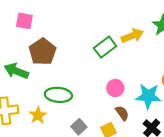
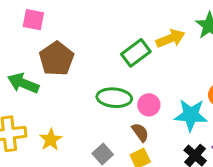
green ellipse: (58, 95) -> (114, 98), moved
brown semicircle: (122, 113) -> (140, 132), moved

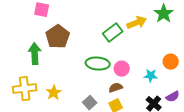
green arrow: (23, 83) -> (35, 54), turned 65
cyan star: (191, 115) -> (151, 76), size x0.6
brown semicircle: (140, 132) -> (116, 88), turned -72

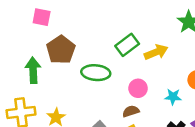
yellow arrow: (137, 23) -> (156, 52), moved
green ellipse: (98, 64) -> (96, 73), moved

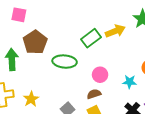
yellow arrow: (156, 52) -> (115, 31), moved

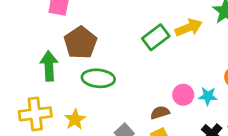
green ellipse: (65, 62) -> (98, 78), moved
pink circle: (100, 75) -> (183, 95), moved

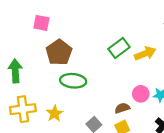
yellow arrow: (189, 28) -> (145, 53), moved
green arrow: (49, 66) -> (15, 71), moved

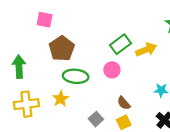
pink circle: (141, 94) -> (112, 70), moved
brown semicircle: (122, 108) -> (124, 103), turned -112
yellow star: (55, 113) -> (61, 99), moved

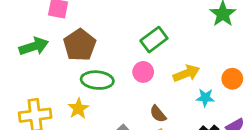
yellow arrow: (146, 50) -> (186, 73), moved
green arrow: (19, 67) -> (34, 46), moved, turned 75

